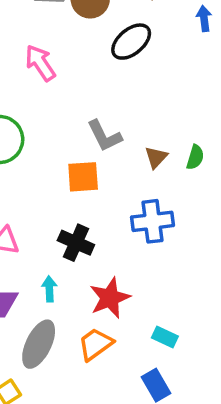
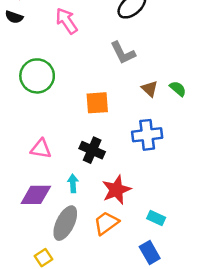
gray L-shape: (104, 136) -> (123, 53), moved
brown triangle: (156, 157) -> (150, 89), turned -30
green semicircle: (195, 157) -> (178, 89), turned -66

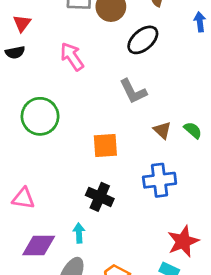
black semicircle: (14, 17) -> (15, 52), turned -30
pink triangle: (41, 149) -> (23, 198), moved
red star: (116, 190) -> (183, 241), moved

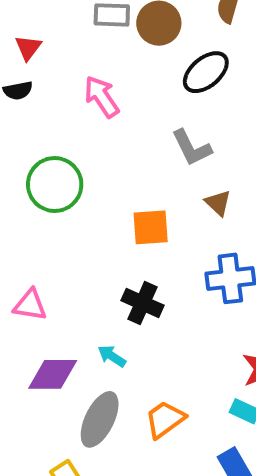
brown triangle: (162, 130) -> (218, 203), moved
cyan arrow: (79, 233) -> (112, 356), turned -54

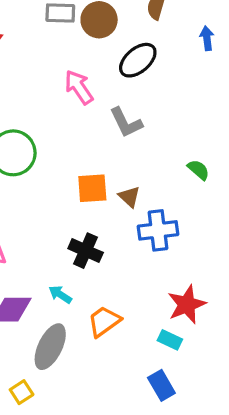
pink arrow: (102, 97) -> (79, 87), moved
brown triangle: (218, 203) -> (129, 197), moved
orange trapezoid: (165, 419) -> (104, 321), moved

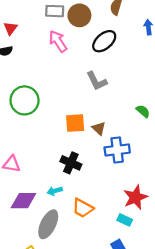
pink arrow: (79, 87) -> (58, 41), moved
cyan arrow: (60, 294) -> (55, 191), turned -48
orange trapezoid: (104, 321) -> (83, 208), turned -115

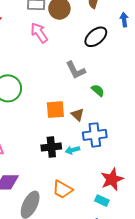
black ellipse: (104, 41) -> (96, 37), moved
green semicircle: (143, 111) -> (98, 90), moved
black cross: (71, 163) -> (51, 147), turned -30
cyan arrow: (55, 191) -> (73, 150), moved

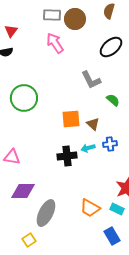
blue cross: (95, 135) -> (110, 144), size x0.6
cyan arrow: (73, 150) -> (88, 148), moved
orange trapezoid: (62, 189) -> (90, 208), moved

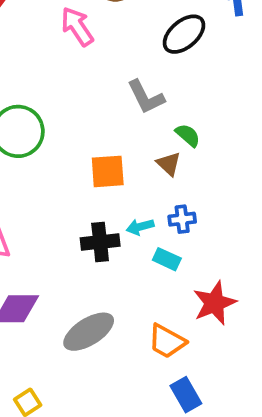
brown triangle: (93, 124) -> (169, 164), moved
orange trapezoid: (90, 208) -> (167, 341), moved
cyan rectangle: (117, 209) -> (167, 259), moved
gray ellipse: (46, 213) -> (89, 332), moved, turned 32

